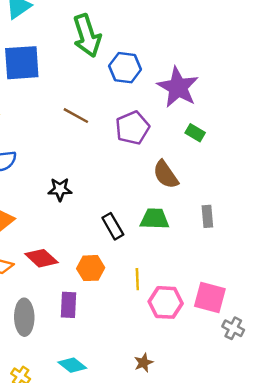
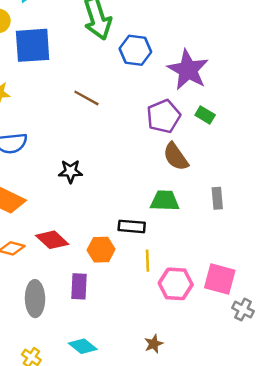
purple pentagon: (132, 128) -> (163, 116), moved
black rectangle: (113, 226) -> (132, 226), moved, turned -55

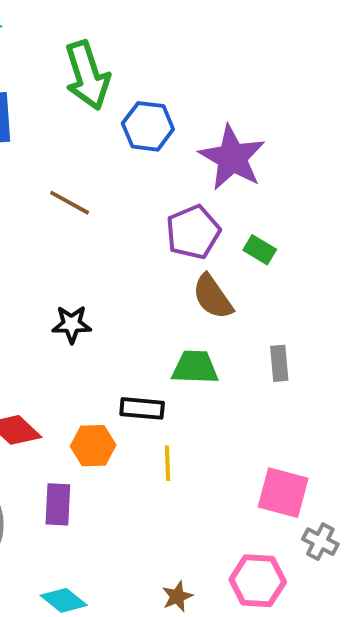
green rectangle: (205, 115) -> (260, 250), moved
black star: (70, 171) -> (72, 324), moved
pink hexagon: (176, 284) -> (258, 581), moved

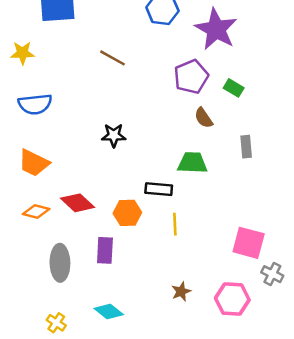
brown semicircle: (213, 297) -> (204, 118), size x0.7
gray rectangle: (279, 363) -> (246, 147), moved
brown star: (177, 596) -> (181, 292), moved

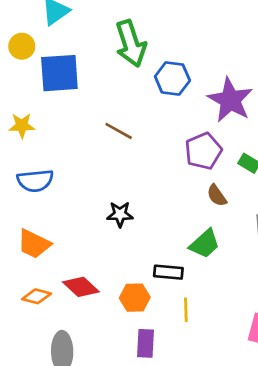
green trapezoid: (192, 163) -> (205, 244), turned 136
purple rectangle: (105, 250) -> (146, 343), moved

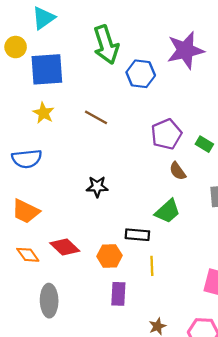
purple star: (230, 100) -> (185, 50), moved, turned 30
yellow star: (22, 126) -> (44, 113), moved, turned 30
orange diamond: (37, 296) -> (28, 255), turned 40

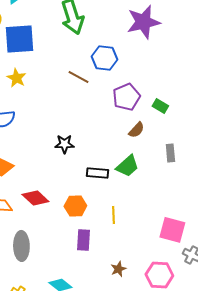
blue hexagon: (141, 74) -> (104, 58), moved
brown line: (96, 117) -> (78, 77), moved
brown semicircle: (178, 171) -> (136, 130), turned -102
black rectangle: (137, 235) -> (97, 173), moved

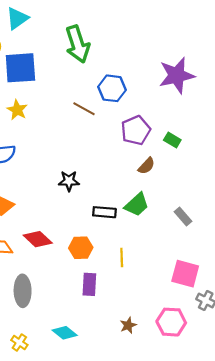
purple star: (143, 22) -> (177, 75), moved
gray rectangle: (170, 153) -> (183, 216), moved, turned -36
brown star: (118, 269) -> (128, 325), moved

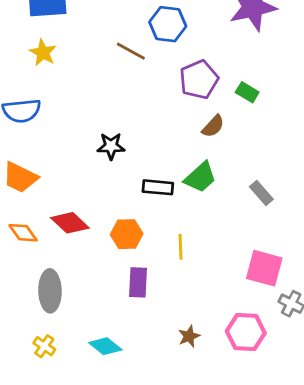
yellow cross: (19, 343) -> (44, 346), moved

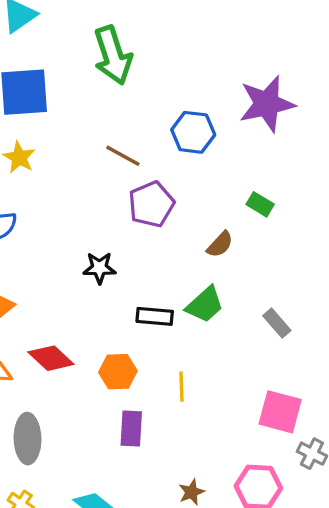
blue hexagon: (168, 24) -> (193, 132), moved
purple pentagon: (199, 79) -> (151, 204), moved

